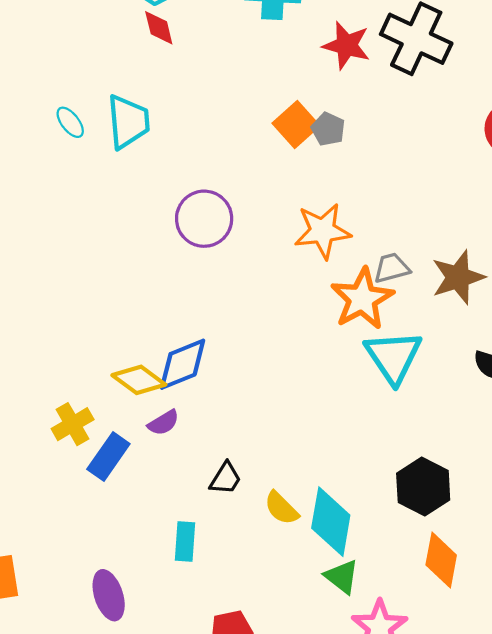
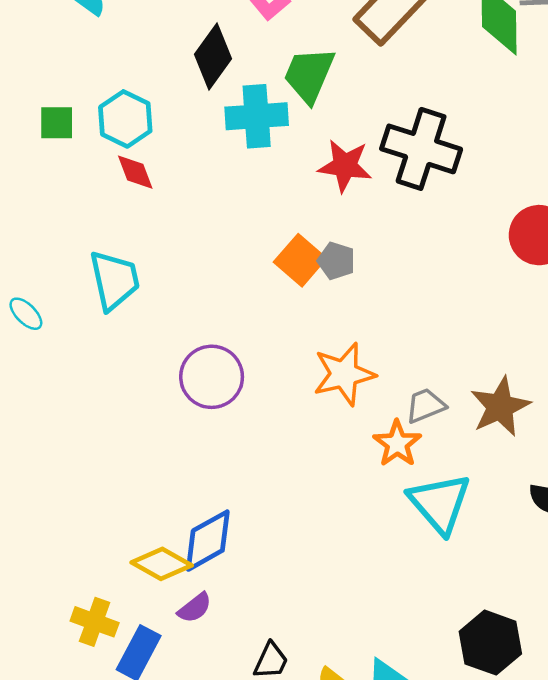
cyan ellipse: (70, 122) -> (26, 314), moved
orange star: (362, 299) -> (397, 444), size x0.7
yellow cross: (73, 424) -> (95, 622), turned -33

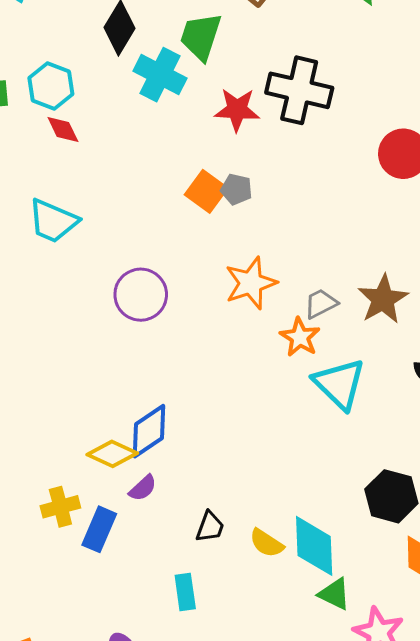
cyan cross: (257, 116) -> (160, 75), turned 36
cyan trapezoid: (114, 280) -> (53, 221), turned 130
yellow cross: (95, 622) -> (60, 507), turned -30

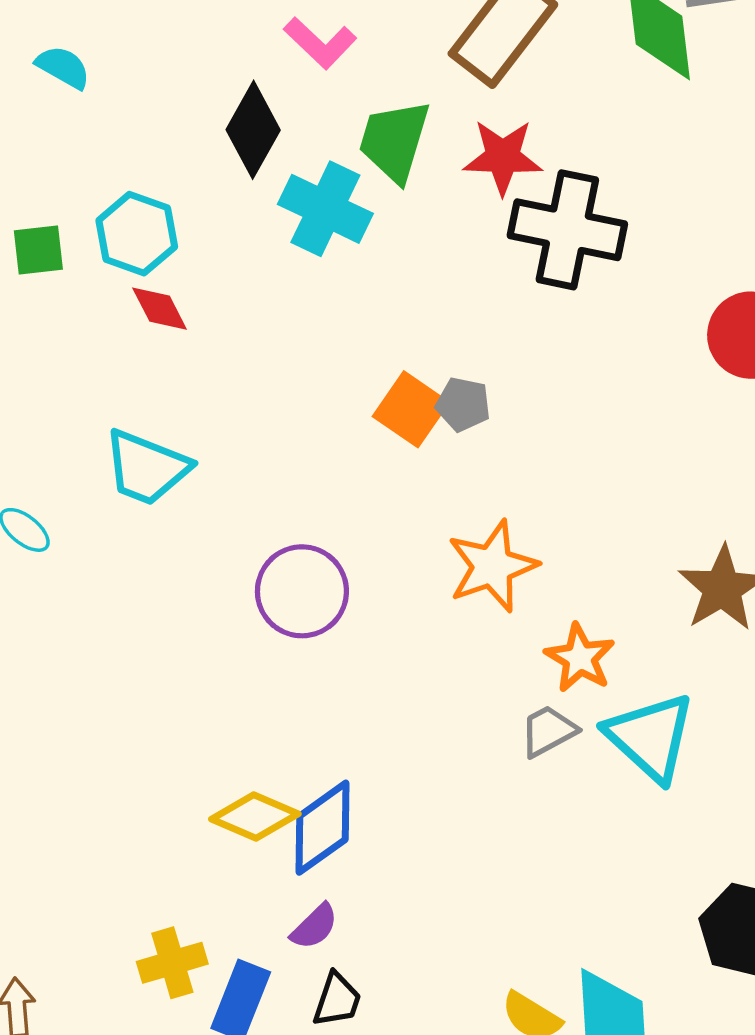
red star: (237, 110) -> (503, 157), moved
gray trapezoid: (321, 304) -> (548, 731), moved
yellow diamond: (112, 454) -> (255, 817), moved
black trapezoid: (210, 527) -> (337, 1000), moved

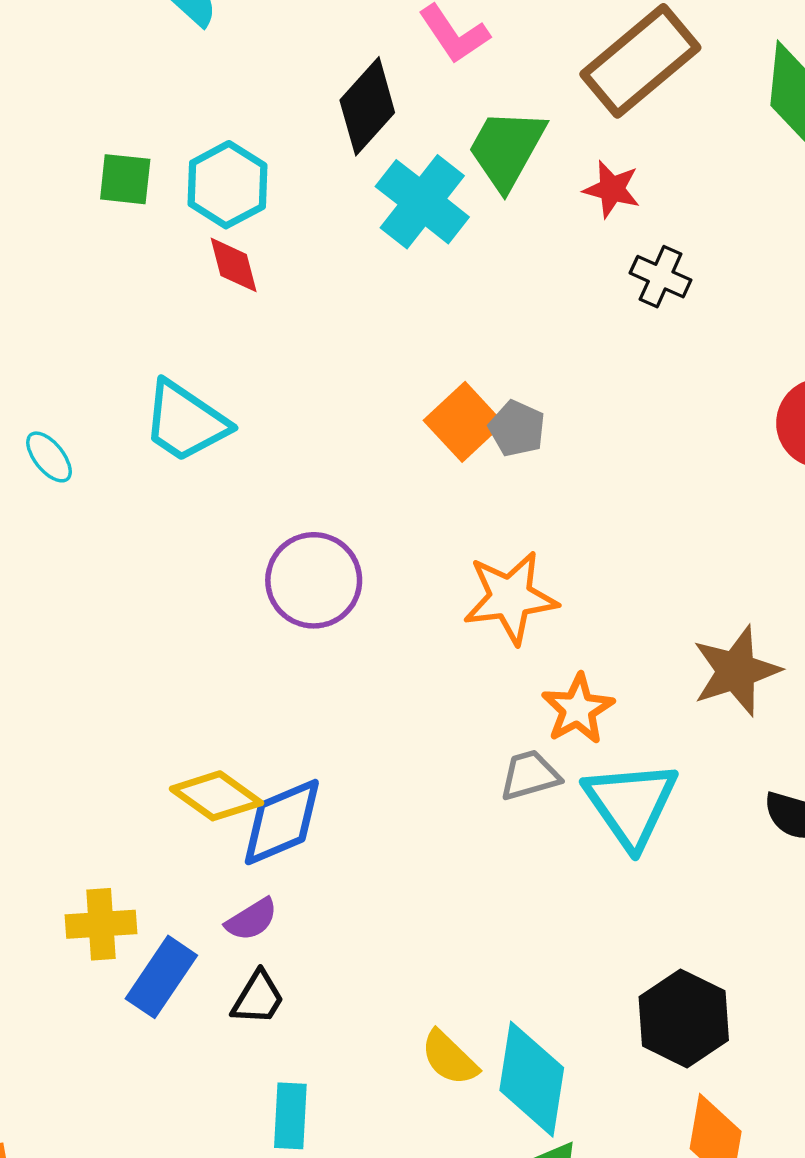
red star: (503, 157) -> (612, 189), size x0.7
black cross: (567, 230) -> (661, 277), size x0.5

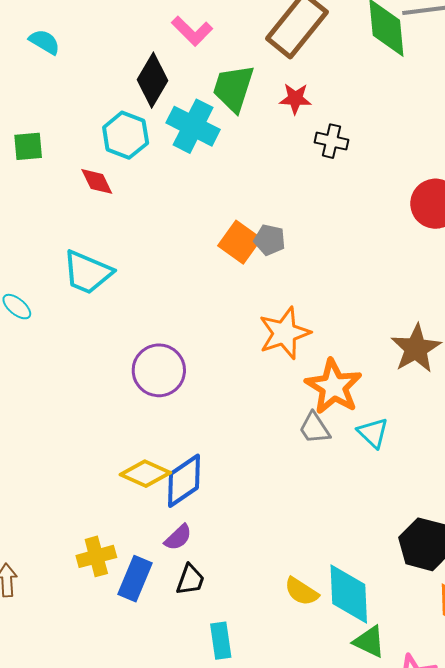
cyan hexagon: (227, 185) -> (126, 135), moved
purple circle: (314, 580) -> (159, 370), moved
orange star: (578, 709) -> (334, 387), size x1.4
gray trapezoid: (530, 775) -> (314, 428), turned -96
cyan triangle: (631, 804) -> (373, 433), size x0.6

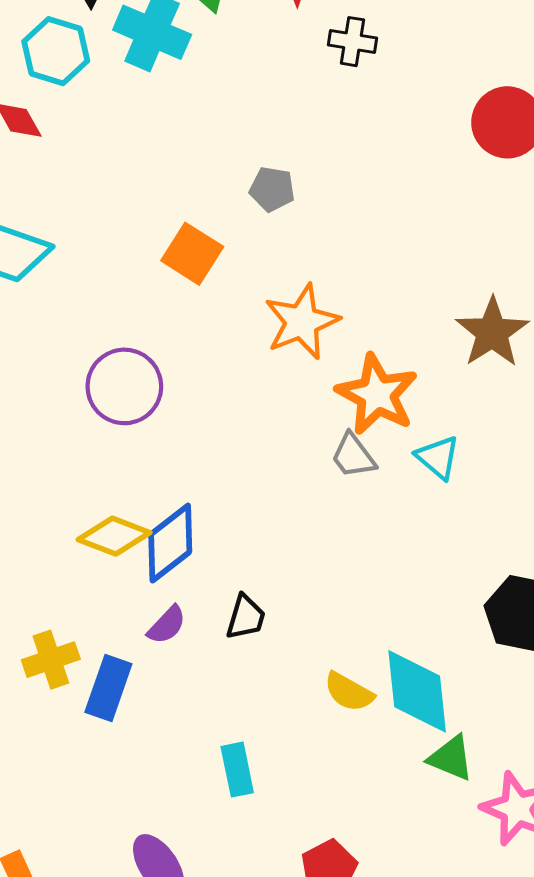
orange square: (240, 242) -> (192, 254), moved
black trapezoid: (190, 580) -> (246, 617), moved

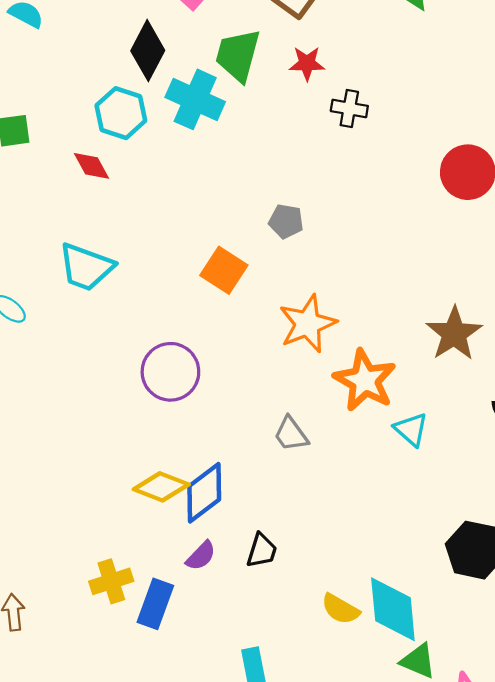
gray trapezoid: (353, 456) -> (291, 434), moved

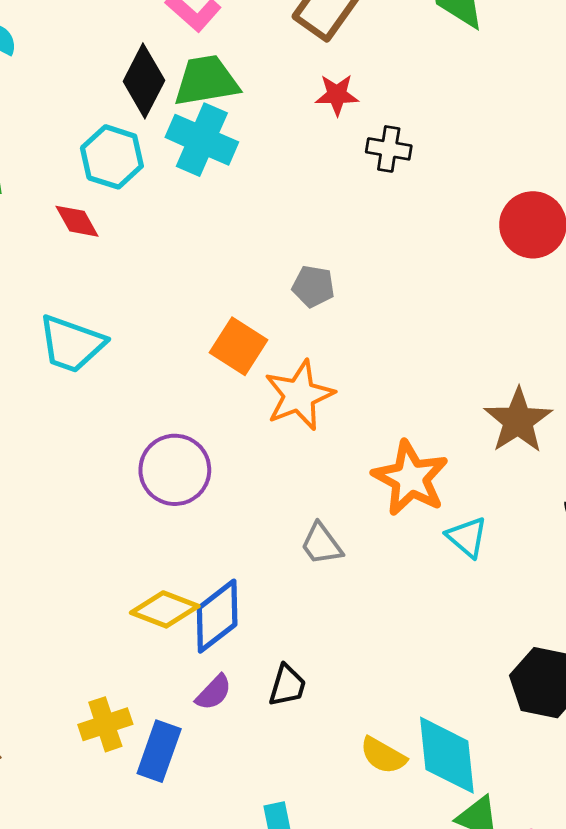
green trapezoid: (238, 55) -> (206, 81), moved, turned 66
orange star: (308, 324) -> (299, 395), moved

